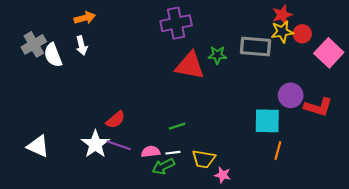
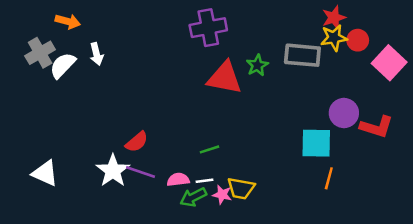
orange arrow: (85, 18) -> (68, 21), moved, turned 30
white semicircle: (53, 55) -> (63, 65), turned 65
green star: (217, 55) -> (257, 65), turned -30
pink star: (223, 175) -> (222, 195), moved

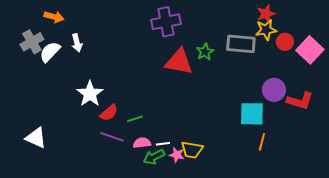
red circle: (358, 40) -> (285, 42), moved
green line: (210, 149) -> (135, 119), moved
white star: (113, 171) -> (90, 94), moved

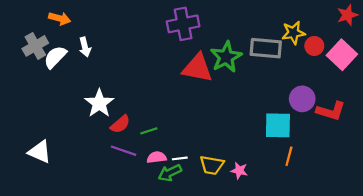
red star: (266, 14) -> (347, 15), moved
green star: (205, 52) -> (226, 57), size x1.6
pink star: (177, 155) -> (239, 171), moved

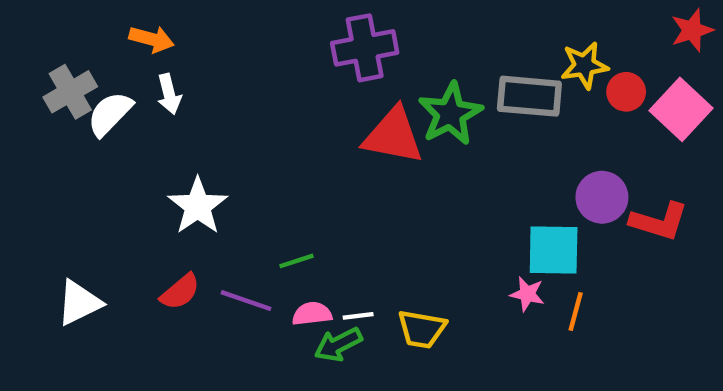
orange arrow: (60, 18) -> (152, 39), moved
red semicircle: (120, 124) -> (180, 292), moved
white triangle: (40, 152) -> (79, 303), turned -50
pink star: (239, 171) -> (527, 294), moved

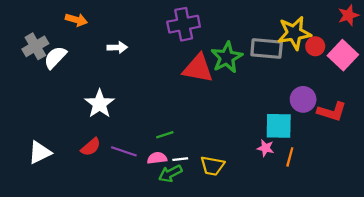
yellow star: (584, 65) -> (294, 33), size x1.4
white arrow: (169, 94) -> (117, 47), moved, turned -78
green line: (297, 261) -> (165, 135), moved

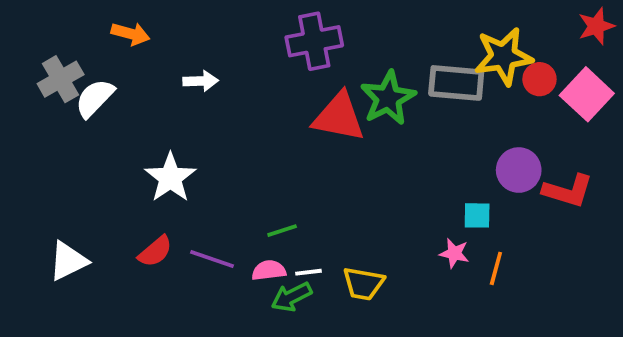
cyan square: (279, 126) -> (477, 215), size x0.6

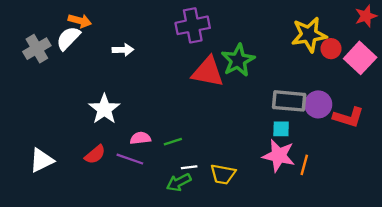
gray rectangle: (456, 83) -> (289, 101), moved
white semicircle: (95, 98) -> (68, 38), moved
cyan square: (477, 215) -> (281, 129), moved
pink star: (454, 253) -> (279, 156), size x1.8
pink semicircle: (269, 270) -> (140, 138), moved

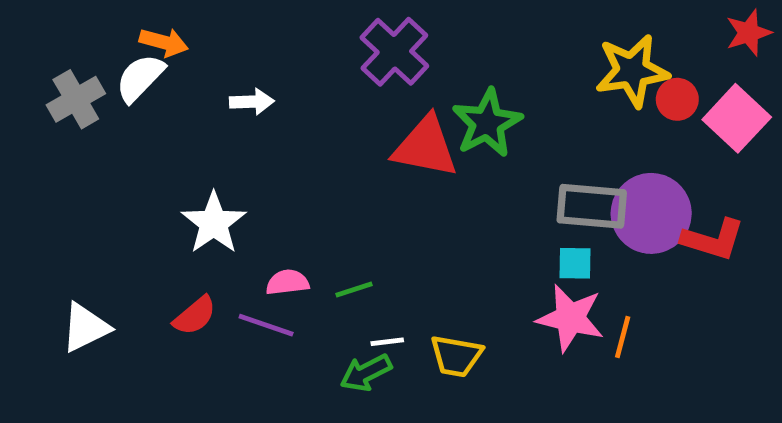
purple cross: (193, 25) -> (394, 52), turned -36
purple circle: (318, 104) -> (651, 213), size x1.4

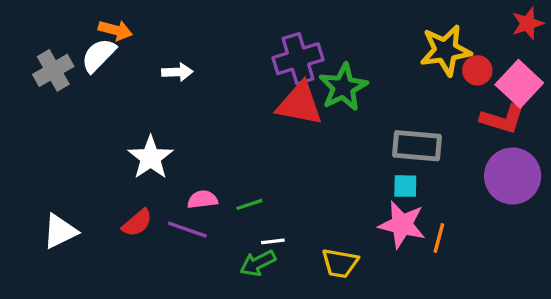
purple cross: (394, 52) -> (298, 59), moved, turned 30
purple circle: (651, 213) -> (513, 176), moved
red L-shape: (713, 240) -> (503, 119), moved
yellow trapezoid: (456, 356) -> (340, 263), moved

